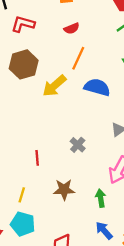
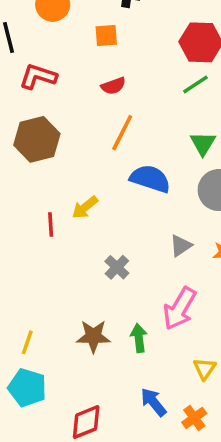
yellow arrow: (54, 86) -> (85, 207), moved, size x0.7
red line: (37, 158) -> (51, 224), moved
green arrow: (101, 198) -> (139, 338), moved

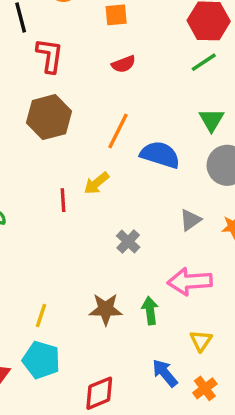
red L-shape: (38, 76) -> (50, 55), turned 81
orange line: (122, 133) -> (118, 131), moved
pink arrow: (180, 309) -> (190, 281), turned 57
yellow triangle: (205, 369) -> (201, 341), moved

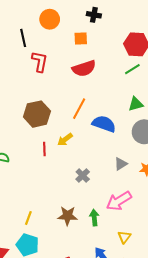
red semicircle: (123, 64) -> (84, 68), size x1.6
brown hexagon: (49, 117) -> (37, 114), moved
green triangle: (211, 120) -> (136, 104), turned 42
pink arrow: (190, 281) -> (119, 201), turned -30

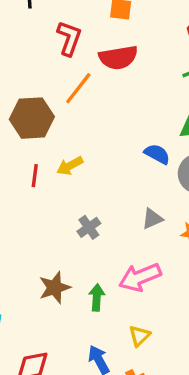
red L-shape: (40, 62) -> (69, 38), moved
orange line: (79, 109) -> (78, 88), moved
blue semicircle: (104, 124) -> (157, 154), moved, size x0.7
brown star: (68, 216) -> (55, 288), turned -30

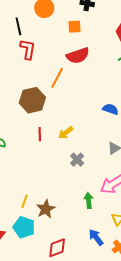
red L-shape: (69, 38) -> (28, 49), moved
yellow arrow: (70, 166) -> (66, 133), moved
brown star: (55, 288) -> (46, 209), moved

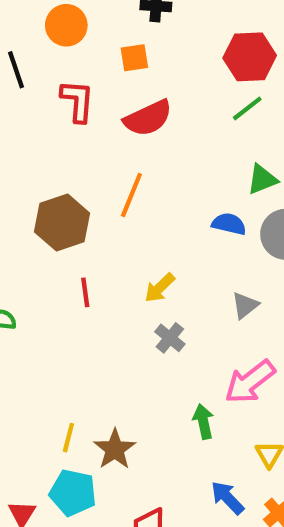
red L-shape: (28, 49) -> (77, 101), moved
orange line: (57, 78) -> (131, 195), moved
yellow arrow: (66, 133) -> (160, 288), moved

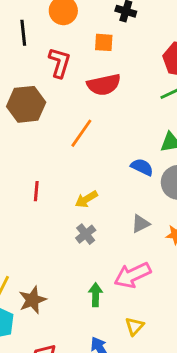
brown hexagon: (62, 222) -> (26, 104), moved

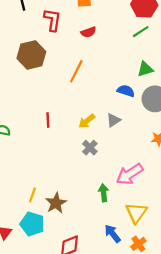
red semicircle: (104, 85) -> (88, 32), size x0.6
gray triangle: (141, 224) -> (113, 120), moved
yellow triangle: (135, 326) -> (136, 213), size x1.5

